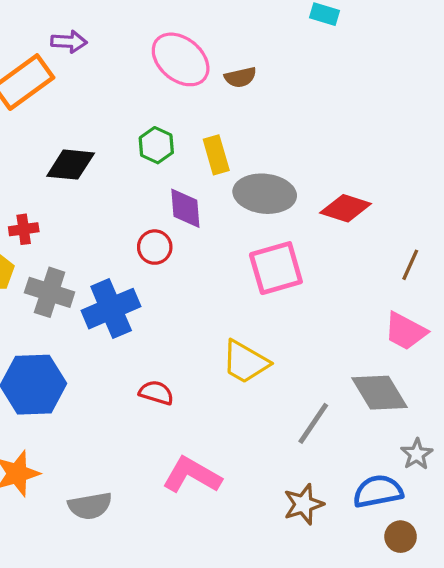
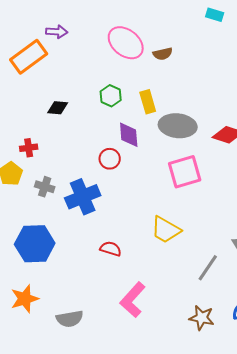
black diamond: (71, 165) -> (58, 108), size x0.7
gray cross: (50, 292) -> (45, 187), size x0.7
pink L-shape: (192, 475) -> (133, 300), turned -78
brown star: (303, 504) -> (202, 318), turned 30

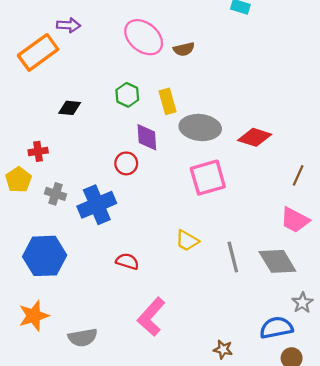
yellow trapezoid: (166, 230) -> (187, 241), size x0.7
gray line: (208, 268) -> (233, 257), moved, turned -48
brown star: (202, 318) -> (223, 349), moved, size x0.7

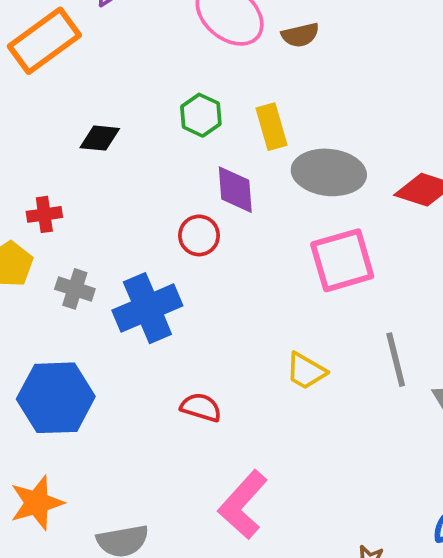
gray line: (233, 257) -> (396, 360), moved

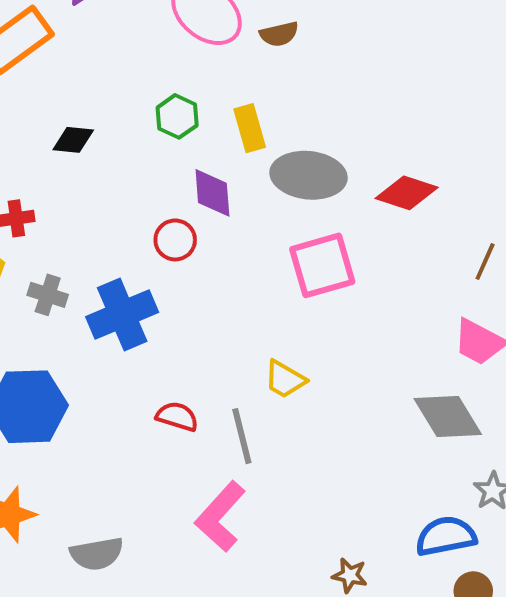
gray line: (396, 360) -> (242, 436), moved

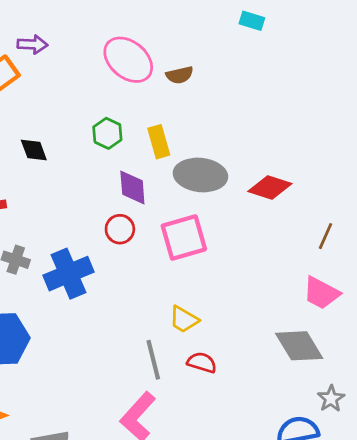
black diamond: (73, 140) -> (34, 150), turned 64
red circle: (175, 240) -> (120, 229), moved
pink square: (322, 265) -> (184, 238), moved
red semicircle: (177, 416) -> (202, 363), moved

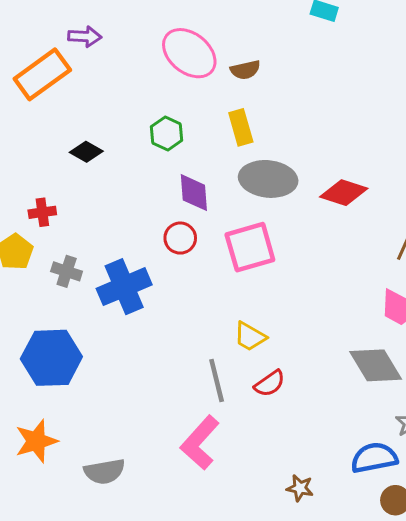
yellow rectangle: (159, 142) -> (241, 127), moved
black diamond: (34, 150) -> (86, 152), turned -40
red semicircle: (202, 363) -> (270, 384), turned 128

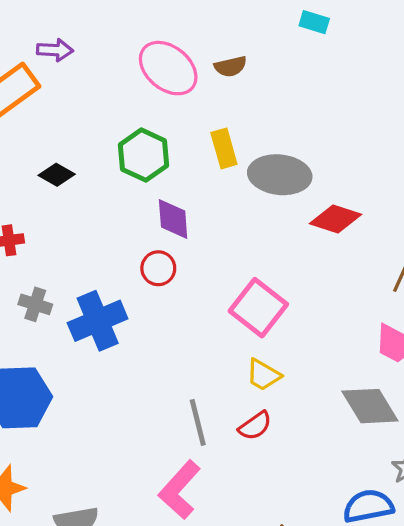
brown semicircle: (245, 70) -> (230, 66), moved
green hexagon: (167, 134) -> (144, 155), size x1.4
gray ellipse: (268, 179) -> (280, 175), moved
pink square: (250, 247) -> (258, 308), moved, turned -36
yellow trapezoid: (250, 337) -> (263, 375), moved

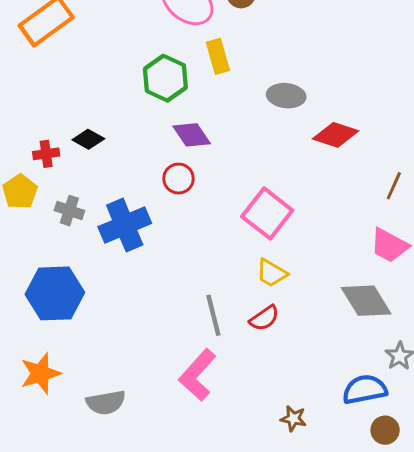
yellow rectangle: (224, 148) -> (218, 56), moved
black diamond: (57, 175) -> (88, 139), moved
gray ellipse: (280, 175) -> (286, 96), size x0.7
purple diamond: (173, 219) -> (192, 135), turned -30

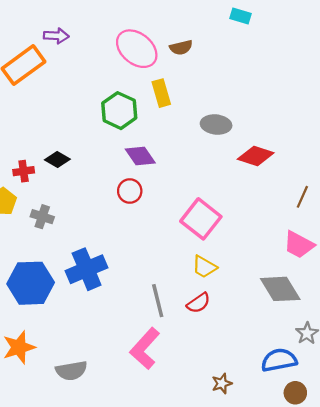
blue cross: (125, 225) -> (87, 269), moved
brown star: (293, 419) -> (222, 383), turned -30

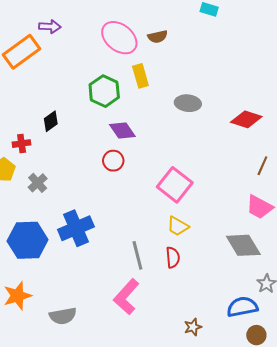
red diamond: (256, 156) -> (246, 119), moved
black diamond: (57, 160) -> (51, 121), moved, turned -65
gray cross: (42, 217) -> (38, 183), turned 30
red semicircle: (199, 303) -> (173, 257), turned -60

